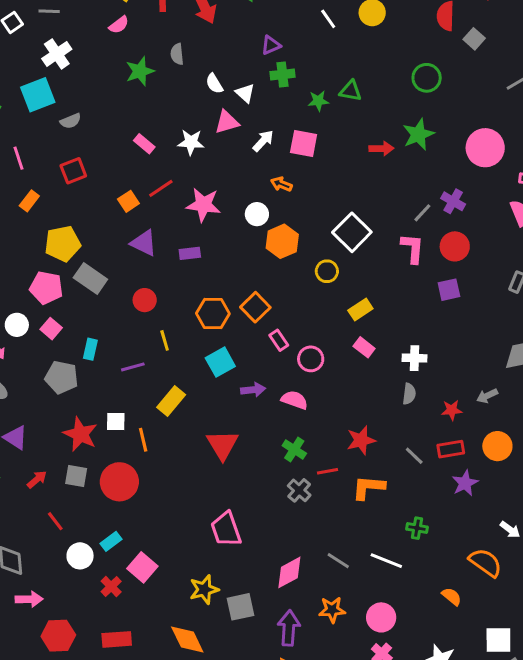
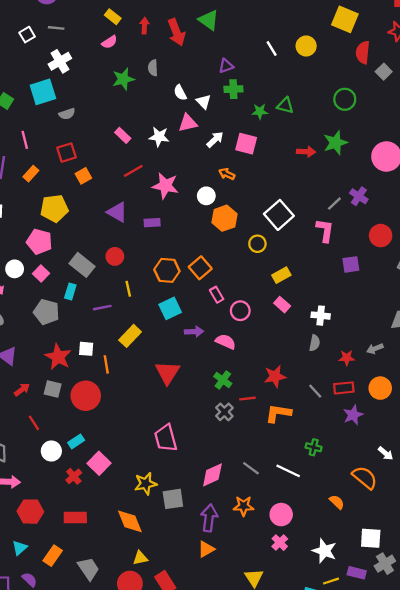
orange square: (128, 201) -> (83, 176), moved
red circle: (455, 246) -> (381, 236), moved
gray rectangle: (90, 279) -> (82, 265), moved

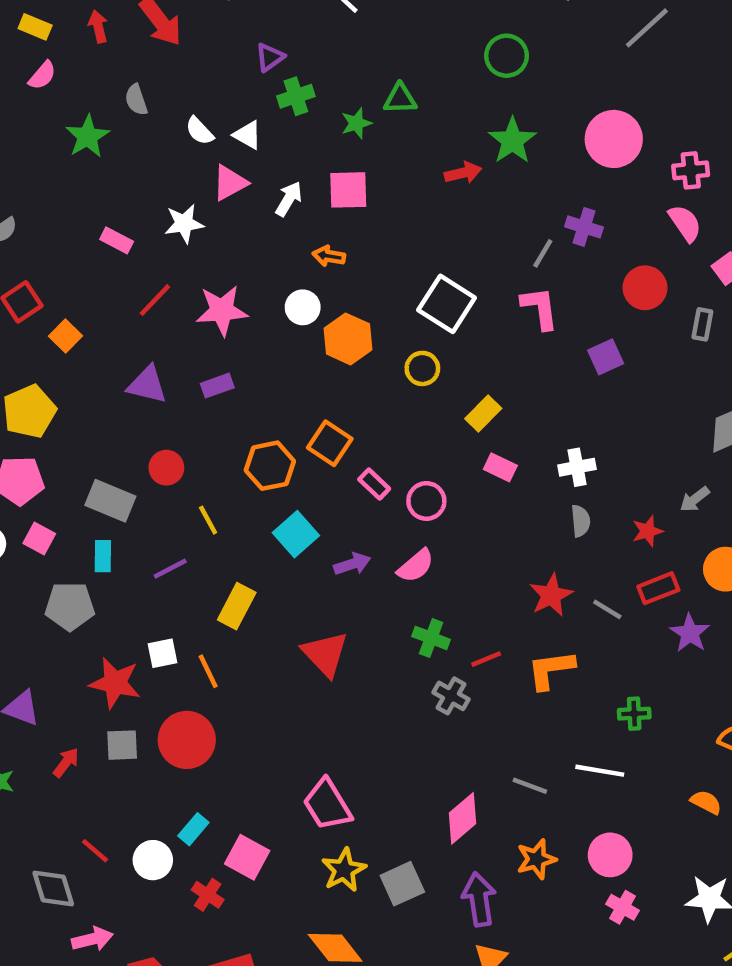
pink semicircle: (226, 342) -> (416, 566), turned 132
red star: (275, 376) -> (551, 595), moved
red line: (34, 423) -> (95, 851), moved
pink trapezoid: (166, 438) -> (327, 805), moved

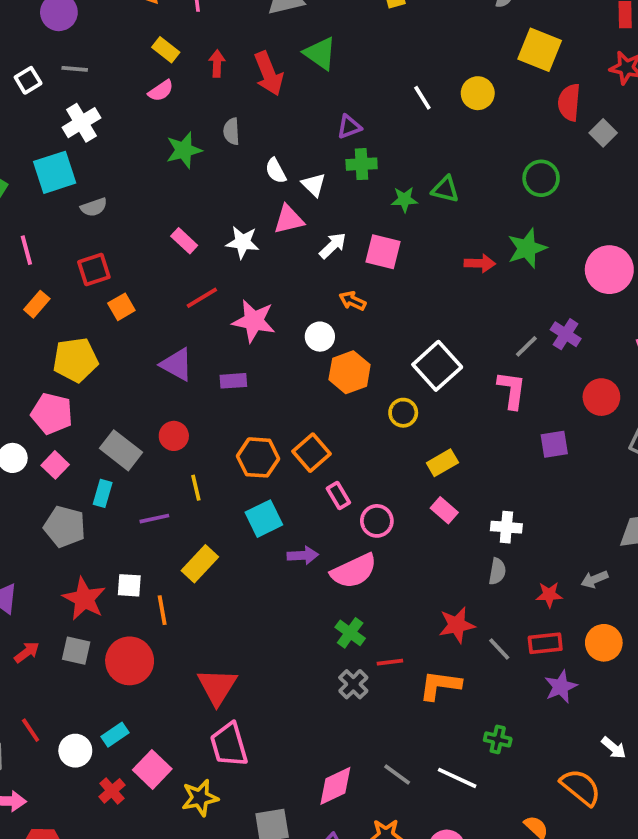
pink semicircle: (416, 566) -> (354, 571), size x1.4
red triangle: (325, 654) -> (217, 687), moved
yellow star: (344, 870) -> (200, 798), moved

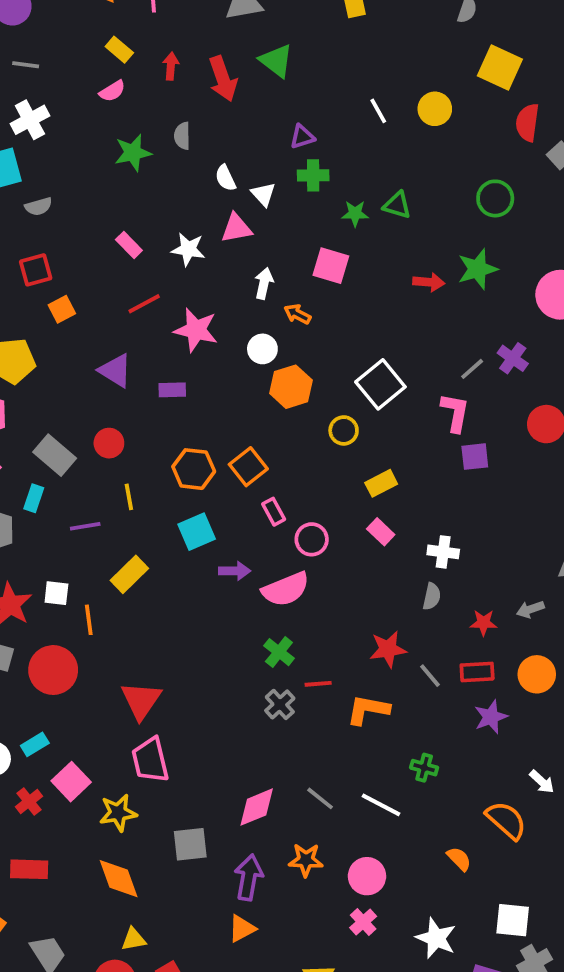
white arrow: (333, 246) -> (264, 283), moved, turned -36
purple square: (554, 444) -> (475, 457), moved

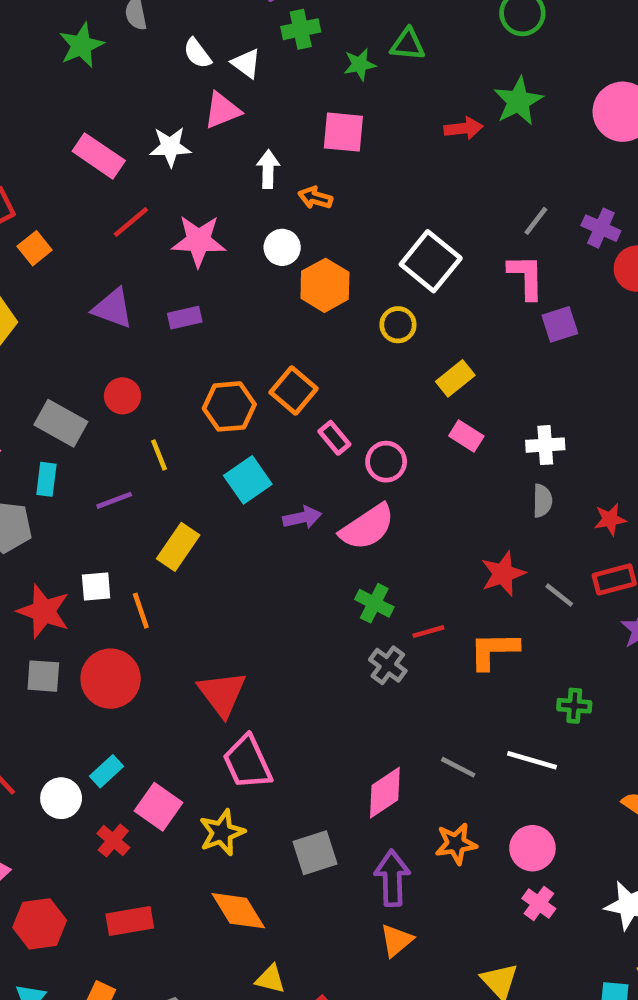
pink rectangle: (129, 245) -> (99, 156), size x1.5
purple cross: (513, 358) -> (601, 228), moved
yellow triangle: (134, 939) -> (270, 979), turned 36

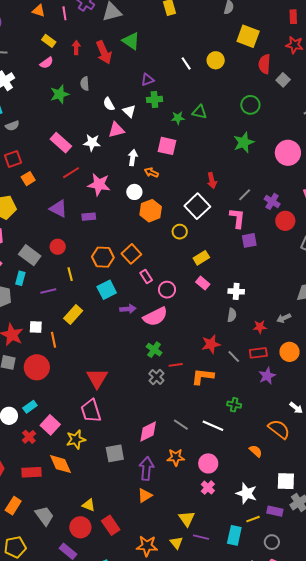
red arrow: (464, 128) -> (212, 180), moved, turned 77
red triangle: (222, 694) -> (97, 378), moved
orange diamond: (238, 911) -> (60, 464), moved

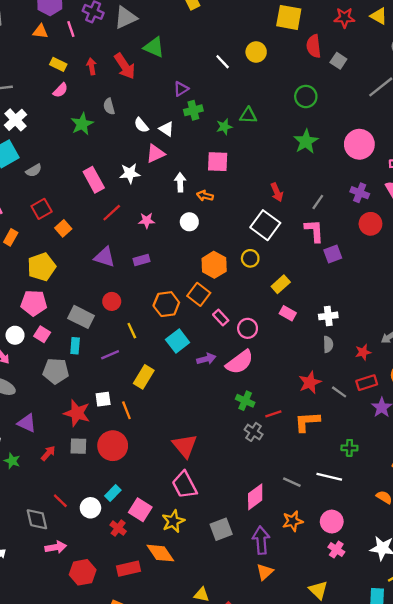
pink rectangle: (61, 143) -> (94, 180), turned 30
pink star: (99, 184) -> (147, 221), size x0.6
purple cross: (272, 201) -> (360, 193), moved
orange hexagon: (151, 211) -> (214, 265), moved

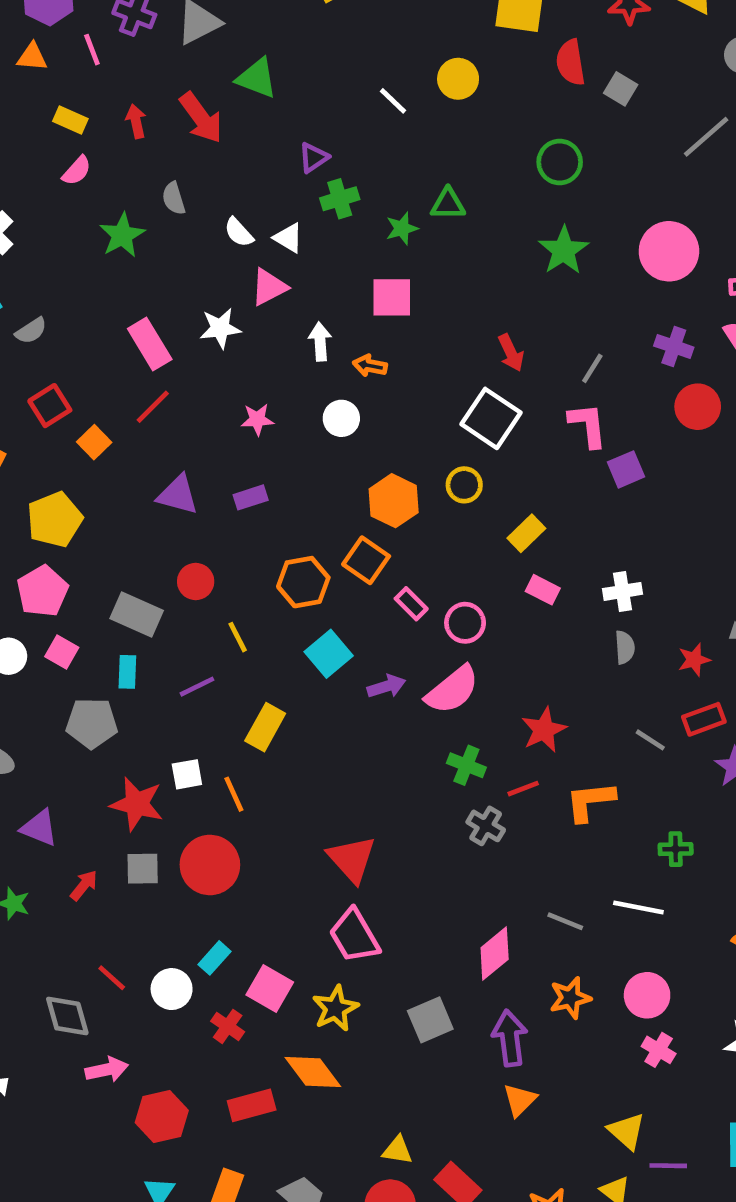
red line: (112, 213) -> (153, 407), moved
pink pentagon: (34, 303) -> (43, 591), turned -30
red star: (310, 382) -> (544, 730), moved

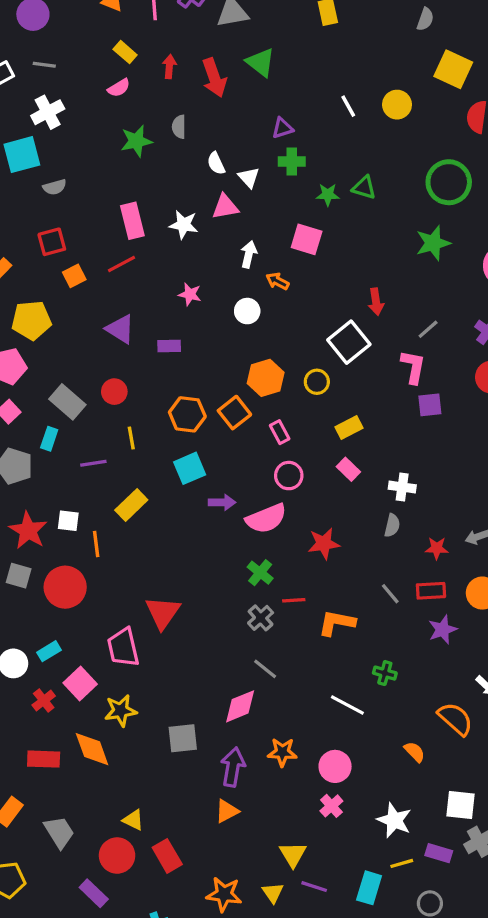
green circle: (560, 162) -> (449, 182), size x1.4
pink rectangle: (411, 604) -> (280, 432), moved
red star: (544, 730) -> (324, 544), moved
gray line: (565, 921) -> (265, 669), moved
pink trapezoid: (354, 936) -> (123, 647), moved

